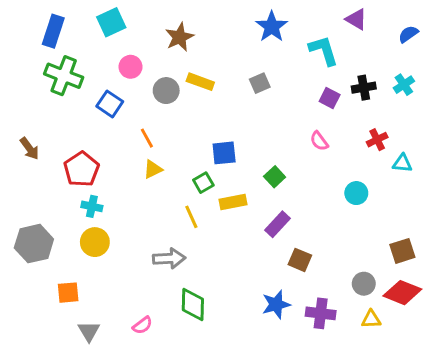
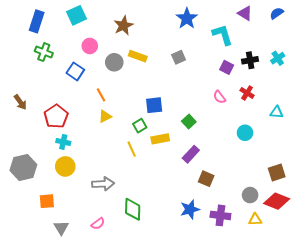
blue semicircle: (408, 34) -> (277, 13), moved
green cross: (64, 76) -> (44, 52), size x0.7
red cross: (377, 140) -> (247, 93), moved, turned -32
gray arrow: (169, 258) -> (103, 184), moved

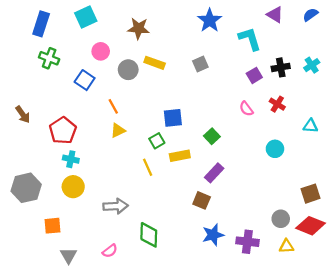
brown star: (123, 26) -> (139, 28), turned 30
purple square: (227, 67) -> (254, 75), turned 32
brown square: (206, 179) -> (202, 200), moved

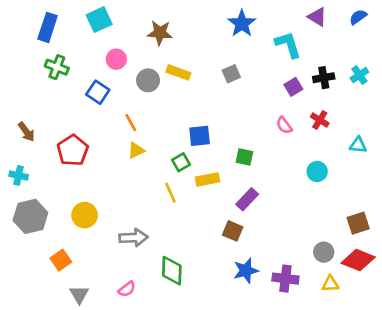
green square: (212, 136) -> (244, 157), turned -35
cyan cross: (71, 159) -> (19, 175), moved
orange square: (53, 226) -> (61, 260), turned -30

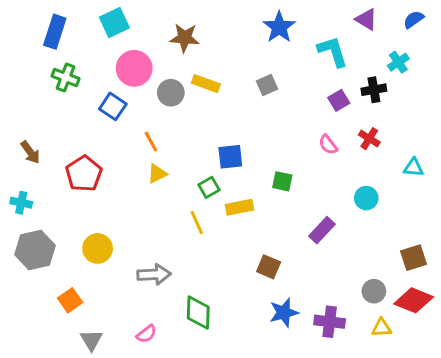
pink circle: (116, 59) -> (134, 68), size x1.5
cyan cross: (359, 75) -> (398, 62), moved
purple rectangle: (247, 199) -> (322, 230), moved

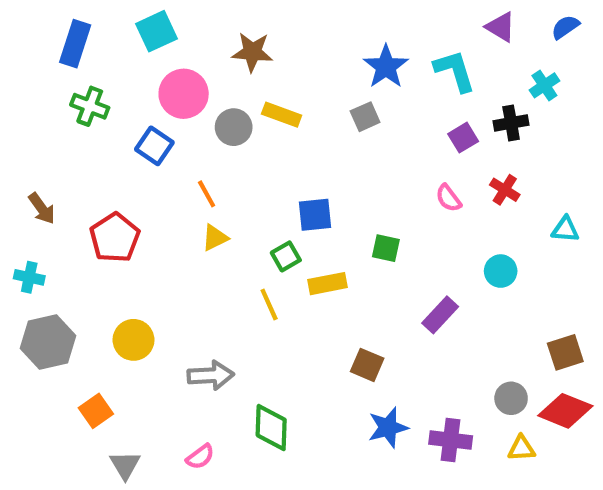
blue star: (279, 27) -> (386, 67), moved

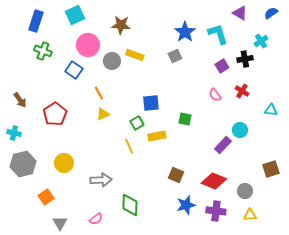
purple rectangle: (440, 315) -> (223, 145), moved
red diamond: (565, 411) -> (214, 181), moved

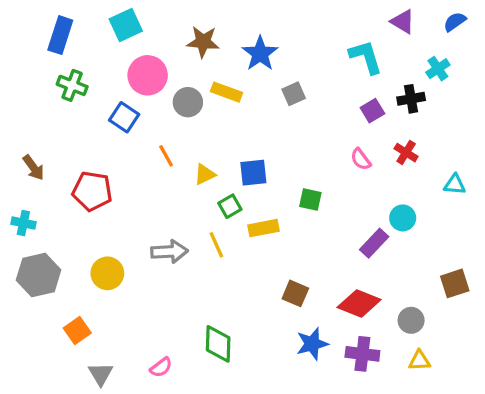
blue star: (185, 32) -> (260, 54), moved
red pentagon: (55, 114) -> (92, 191), turned -30
yellow triangle: (103, 114) -> (205, 174), moved
gray arrow: (101, 180) -> (169, 252), moved

